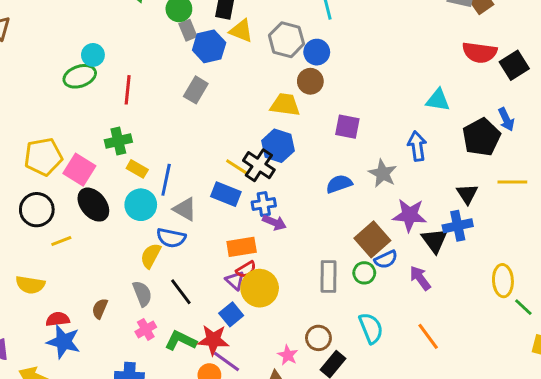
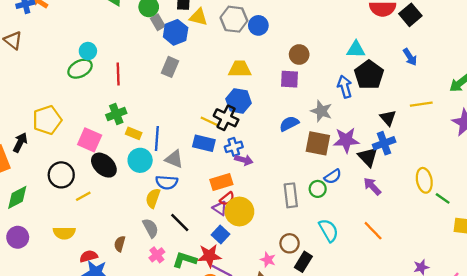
brown circle: (310, 81) -> (299, 55), moved
black pentagon: (481, 137) -> (369, 75), moved
yellow pentagon: (43, 157) -> (47, 120), moved
brown square: (372, 239) -> (318, 143), moved, turned -30
purple arrow: (420, 278) -> (372, 186), moved

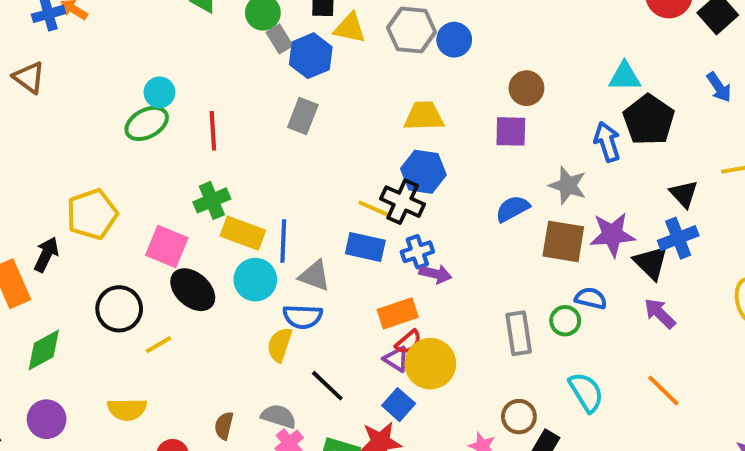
yellow rectangle: (134, 133) -> (243, 233), size x1.5
blue semicircle: (333, 176) -> (591, 298), turned -132
gray semicircle: (150, 228) -> (279, 416), moved, turned -42

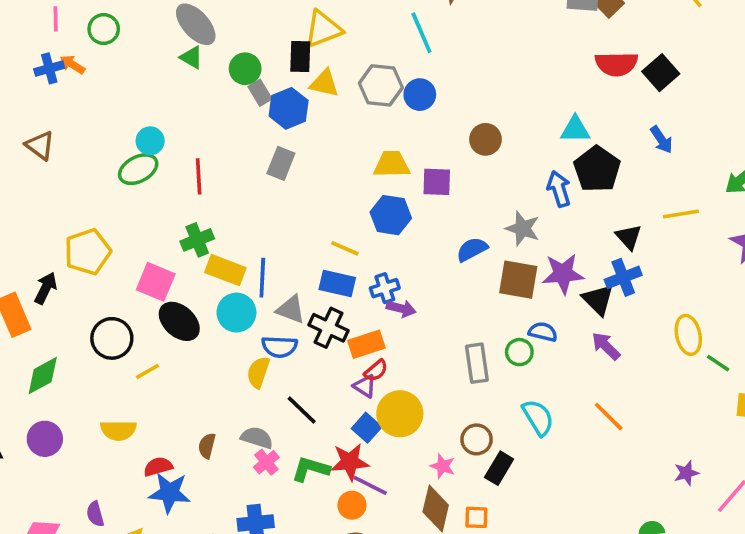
brown triangle: (29, 77) -> (40, 145), moved
purple square: (511, 131) -> (437, 182), moved
black cross: (403, 202) -> (329, 328), moved
yellow circle: (430, 364) -> (400, 414), moved

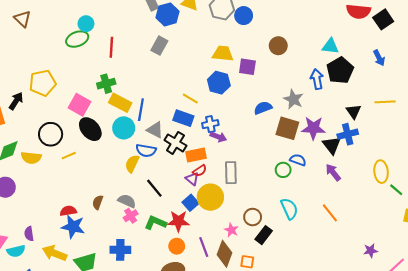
gray rectangle: (477, 363) -> (231, 173), moved
yellow semicircle: (118, 430) -> (31, 158), moved
purple line: (370, 485) -> (204, 247), moved, turned 36

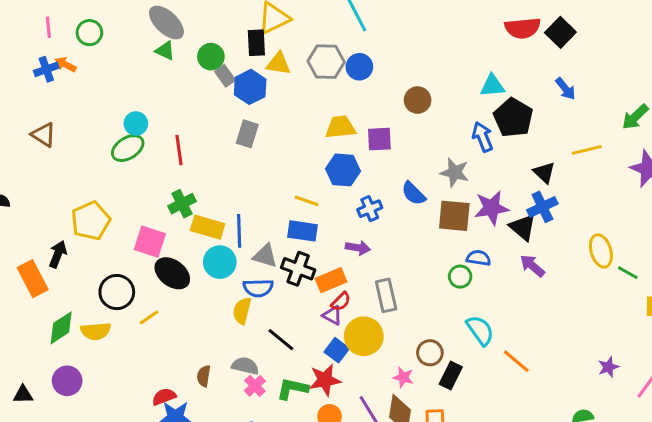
blue semicircle: (263, 108) -> (413, 193), turned -102
blue cross: (210, 124) -> (370, 209), moved
orange line: (330, 213) -> (516, 361), moved

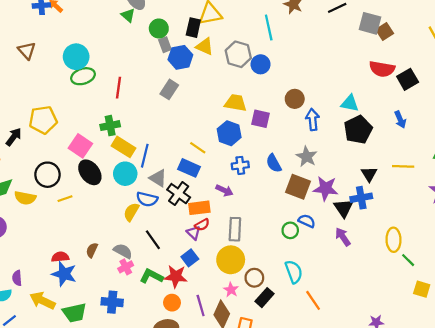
cyan circle: (136, 123) -> (76, 57), moved, size x1.5
blue arrow: (483, 137) -> (313, 120), moved
yellow circle: (364, 336) -> (231, 260), moved

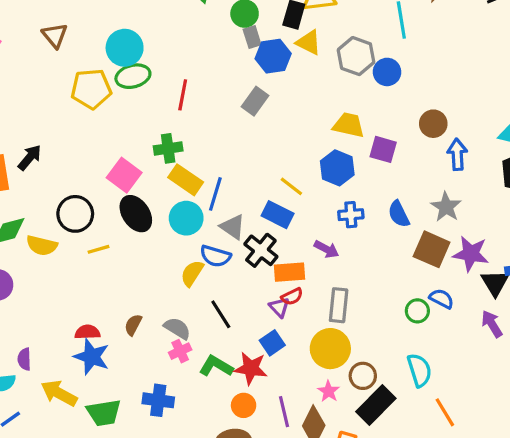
yellow pentagon: (43, 120) -> (91, 89), moved
black rectangle: (265, 298) -> (376, 405), size x1.4

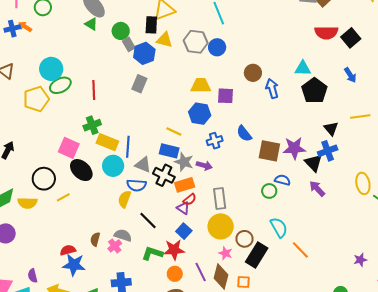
gray star: (446, 207) -> (184, 162), moved
pink cross: (180, 351) -> (115, 246), moved

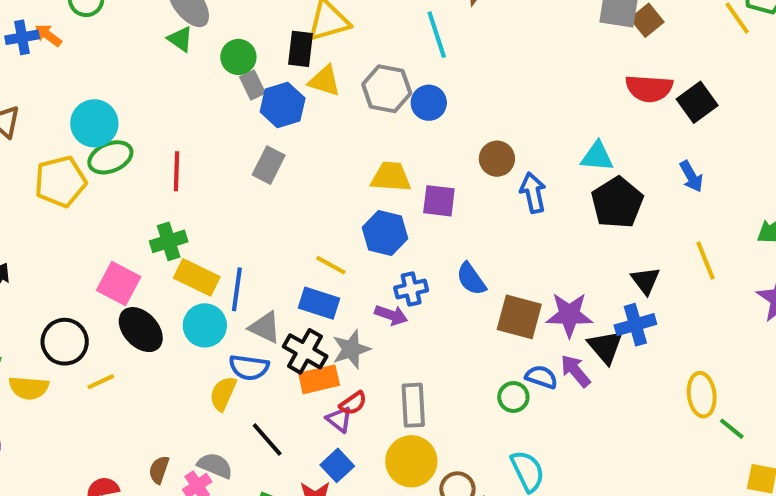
yellow line: (360, 116) -> (705, 260), turned 72
gray star: (184, 162) -> (351, 349), moved, turned 30
purple arrow: (204, 165) -> (391, 315), moved
orange rectangle: (185, 185) -> (319, 379), moved
purple arrow: (317, 189) -> (575, 371), moved

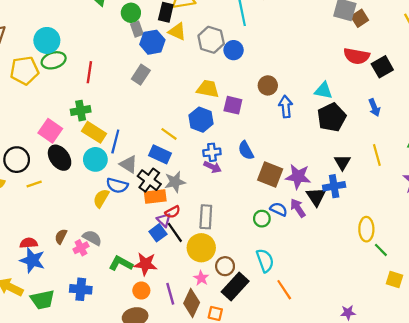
purple arrow: (391, 315) -> (213, 167), moved
black line: (267, 439) -> (175, 232), moved
blue square: (337, 465) -> (158, 233), moved

